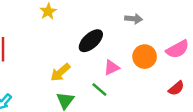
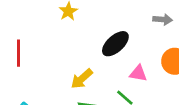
pink triangle: (112, 68) -> (138, 73), turned 35

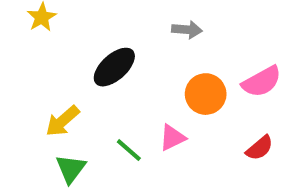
pink triangle: (138, 73) -> (172, 138), moved, turned -36

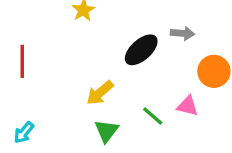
gray arrow: (187, 30) -> (183, 33), moved
pink triangle: (172, 138) -> (187, 106), turned 40

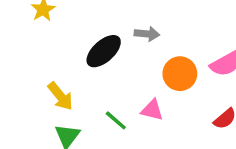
yellow arrow: (100, 93) -> (60, 96), turned -88

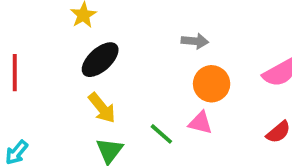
black ellipse: (104, 51) -> (100, 60), moved
orange circle: (180, 74) -> (212, 84), moved

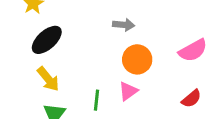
pink triangle: (200, 123) -> (128, 91), turned -50
green line: (161, 134) -> (96, 100), turned 55

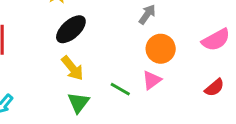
gray arrow: (124, 25) -> (147, 14), turned -60
green line: (96, 100) -> (120, 89), turned -66

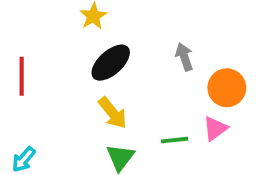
gray arrow: (147, 14) -> (184, 57), moved, turned -54
green line: (120, 89) -> (175, 140), turned -36

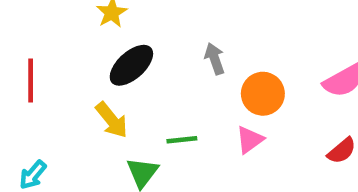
yellow arrow: (113, 113) -> (112, 120), moved
green line: (175, 140) -> (182, 140), moved

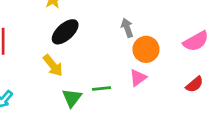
gray arrow: (215, 59) -> (127, 28), moved
green line: (182, 140) -> (102, 88), moved

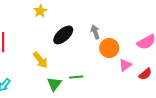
black ellipse: (65, 32) -> (63, 35), moved
pink triangle: (138, 78) -> (125, 65), moved

